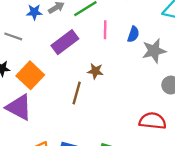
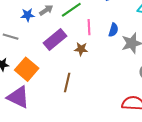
brown star: (95, 71) -> (81, 49), moved

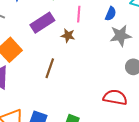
blue semicircle: (113, 30) -> (111, 14), moved

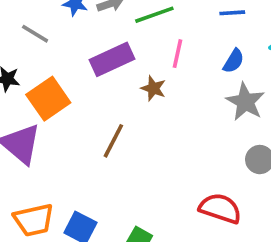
gray star: (121, 36) -> (245, 102), turned 30

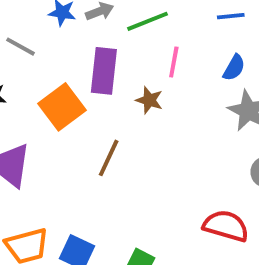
purple rectangle: (112, 59) -> (104, 71), turned -57
orange square: (48, 99) -> (62, 107), moved

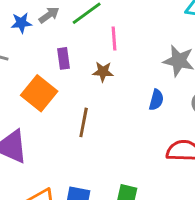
blue semicircle: (234, 68) -> (156, 100), moved
purple rectangle: (104, 71) -> (64, 58), size x0.6

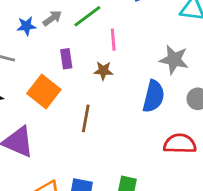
blue semicircle: (156, 100) -> (154, 96), size x1.6

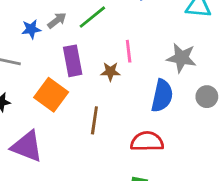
pink line: (113, 40) -> (129, 51), moved
purple rectangle: (66, 59) -> (73, 61), size x1.5
red semicircle: (180, 144) -> (147, 141), moved

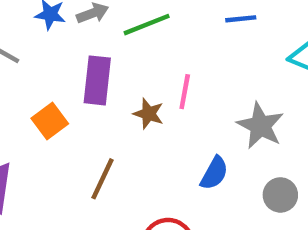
orange square: (51, 95) -> (50, 121), size x0.7
blue semicircle: (162, 96) -> (214, 173), size x0.7

